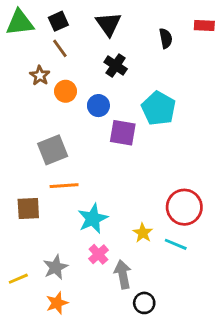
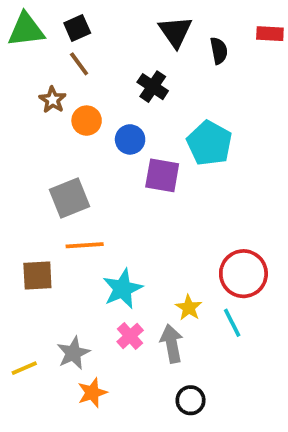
black triangle: (108, 24) -> (175, 32), moved
cyan line: (176, 244) -> (232, 323), turned 40
gray arrow: (123, 274) -> (172, 344), moved
orange star: (57, 303) -> (92, 393), moved

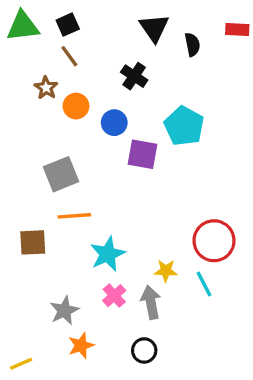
yellow star: (189, 308) -> (166, 271), turned -30
yellow line: (24, 368) -> (21, 364), moved
black circle: (191, 400) -> (144, 350), moved

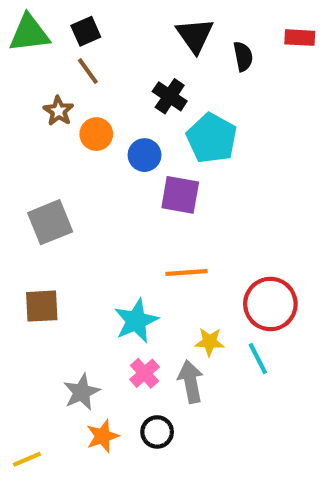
cyan pentagon: (184, 126) -> (212, 138), moved
gray square: (61, 174) -> (50, 222), moved
orange line: (74, 216) -> (186, 273), moved
black circle: (144, 350) -> (157, 432), moved

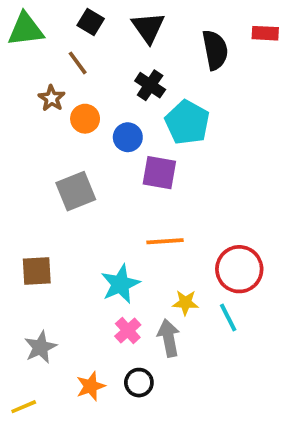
black square: (86, 31) -> (91, 22), moved, turned -35
black triangle: (195, 35) -> (148, 28), moved
black semicircle: (243, 56) -> (215, 50), size x1.5
gray square: (50, 222) -> (76, 191), moved
gray star: (82, 392) -> (40, 347), moved

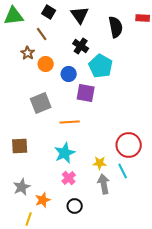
orange line: (165, 241) -> (70, 122), moved
gray arrow: (169, 338) -> (104, 184), moved
orange star: (91, 386) -> (43, 200), moved
yellow line: (24, 407) -> (29, 219), moved, turned -48

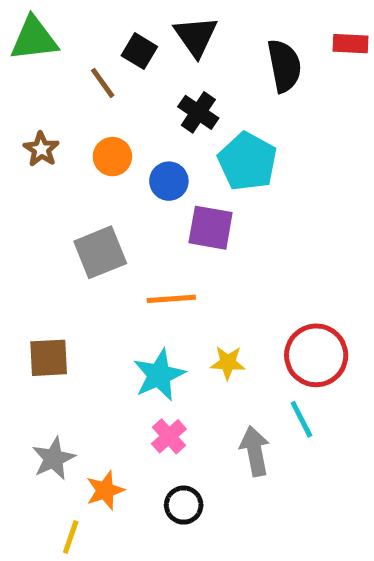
black square: (49, 12) -> (139, 51), moved
brown star: (28, 53) -> (41, 149), moved
yellow star: (100, 163) -> (228, 363), moved

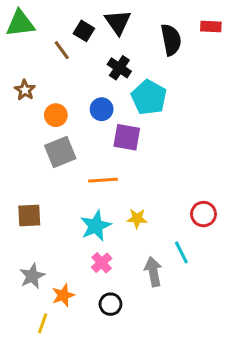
orange circle: (112, 157) -> (56, 115), moved
red circle: (316, 355) -> (203, 214), moved, size x0.7

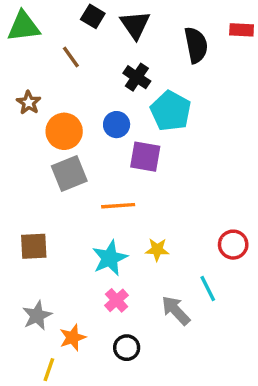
black square: (84, 31) -> (93, 16), moved
orange circle: (56, 115) -> (64, 131), size x1.4
gray arrow: (153, 272) -> (176, 310), turned -32

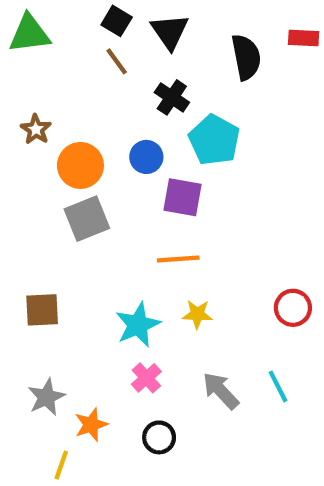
brown line: (71, 57) -> (117, 61), moved
orange line: (118, 206) -> (178, 259), moved
cyan line: (208, 288) -> (278, 386), moved

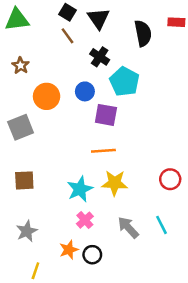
brown star: (36, 129) -> (21, 65), moved
gray square: (87, 219) -> (21, 127), moved
yellow star: (197, 314) -> (115, 183), size x1.5
orange star: (91, 425) -> (69, 250), moved

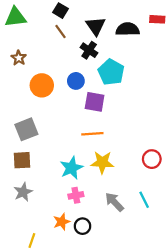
black triangle: (98, 18) -> (96, 26), moved
black semicircle: (143, 33) -> (128, 29), turned -80
gray square: (21, 127) -> (26, 129), moved
pink cross: (85, 220) -> (76, 195), turned 32
gray star: (27, 231) -> (23, 192), moved

